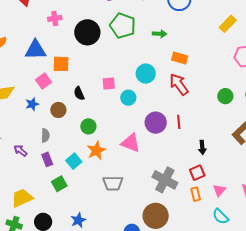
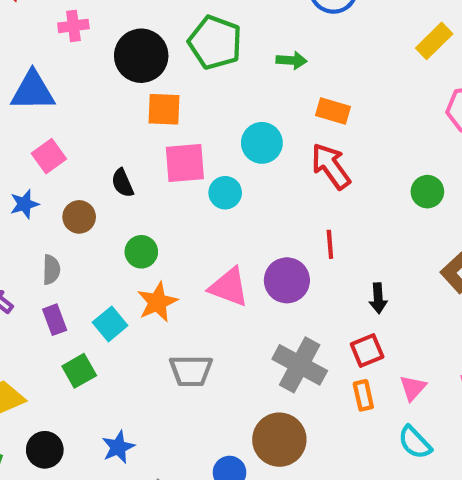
orange square: (61, 64) -> (164, 109), moved
pink square: (109, 84) -> (185, 163), size x1.5
purple circle: (156, 123) -> (287, 280), moved

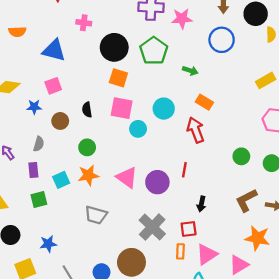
pink triangle: (413, 388) -> (207, 254), size x1.5

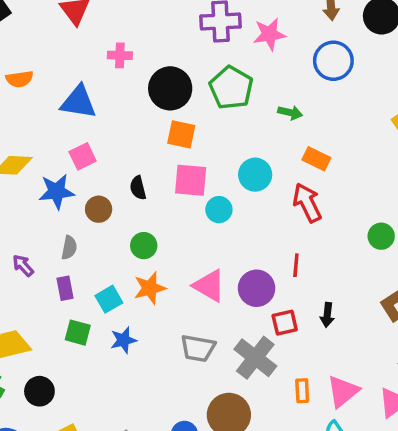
blue star: (34, 107) -> (57, 192), size x1.5
green square: (39, 199) -> (78, 333), turned 35
gray trapezoid: (96, 215) -> (198, 348), moved
red square: (189, 229) -> (285, 323), moved
blue star: (48, 244) -> (123, 340), moved

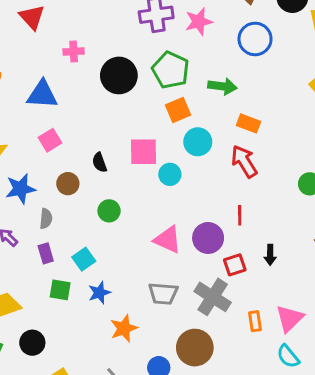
green arrow: (290, 113) -> (222, 86), size x1.4
orange square: (181, 134) -> (178, 110), moved, turned -30
blue star: (57, 192) -> (20, 189), moved
orange star: (150, 288) -> (124, 328), moved

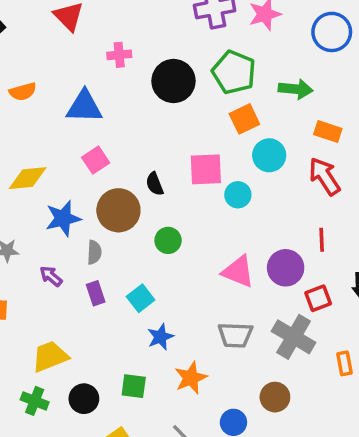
brown circle: (68, 184) -> (118, 210), size x1.6
green square: (60, 290) -> (134, 386), moved
brown circle: (195, 348) -> (275, 397), size x0.7

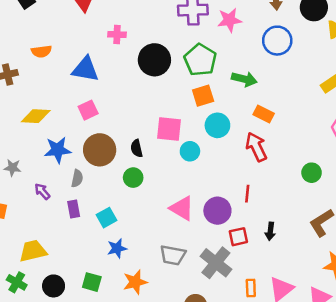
black semicircle: (155, 184) -> (137, 148), moved

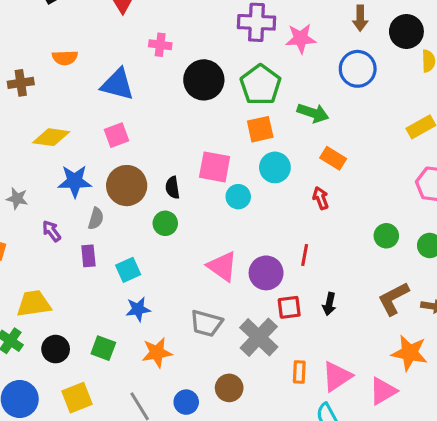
red arrow: (256, 147) -> (321, 198), size x0.6

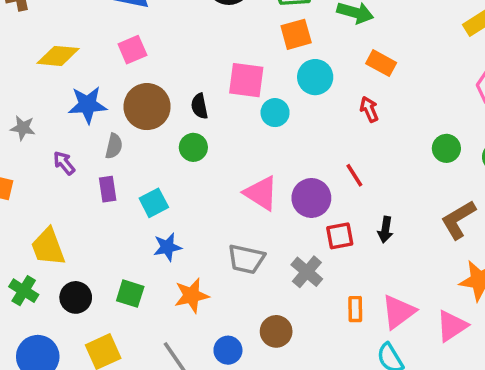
red line: (305, 255) -> (354, 175), turned -40
yellow trapezoid: (34, 304) -> (48, 247), turned -99
gray cross: (259, 337) -> (307, 272), size x0.7

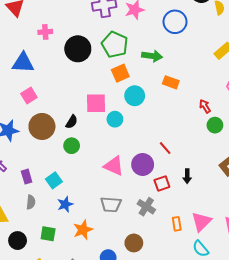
black semicircle: (199, 106) -> (72, 122), turned -128
red arrow: (369, 109) -> (205, 106), moved
gray semicircle: (114, 146) -> (31, 202), moved

